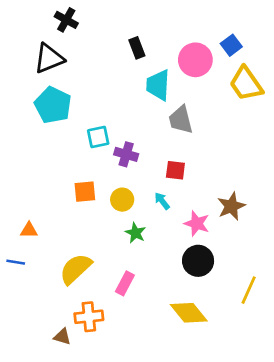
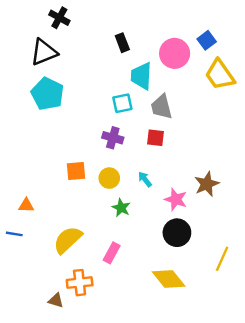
cyan square: (98, 137) -> (122, 103), moved
red square: (175, 170) -> (156, 138), moved

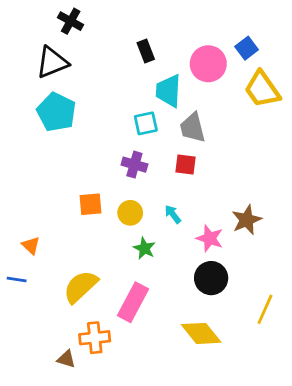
orange triangle: (26, 205) -> (31, 245), turned 42
pink rectangle: (112, 253) -> (133, 302), size x1.5

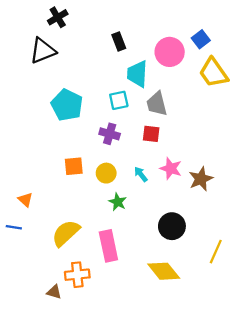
black cross: (71, 21) -> (58, 17), turned 30
cyan pentagon: (56, 112) -> (67, 105), moved
pink star: (210, 238) -> (171, 168), moved
pink rectangle: (133, 302) -> (108, 246), turned -40

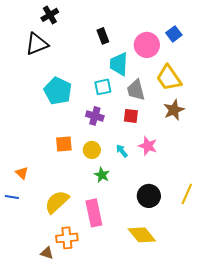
yellow trapezoid: (213, 73) -> (169, 78), moved
brown star: (201, 179) -> (174, 110), moved
yellow line: (216, 252) -> (187, 194), moved

